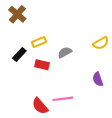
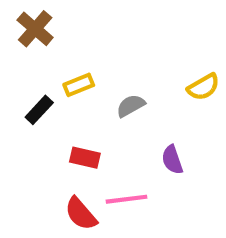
red rectangle: (42, 65) -> (85, 158), moved
purple semicircle: (98, 79) -> (172, 160), moved

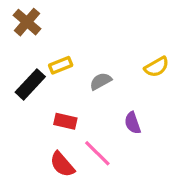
black rectangle: (39, 110) -> (30, 84), size x1.4
pink line: (127, 199) -> (97, 153), turned 52

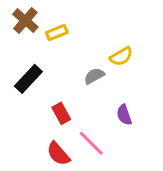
yellow rectangle: (61, 65) -> (57, 33), moved
yellow semicircle: (157, 67) -> (121, 56), moved
red rectangle: (65, 121) -> (61, 113), turned 48

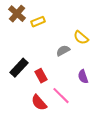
yellow semicircle: (121, 56) -> (81, 38), turned 70
black rectangle: (28, 79) -> (19, 68), moved

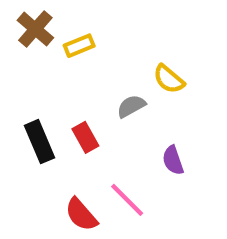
black rectangle: (19, 68) -> (39, 142), turned -66
red rectangle: (41, 76) -> (85, 137), moved

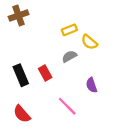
brown cross: (35, 29) -> (19, 15), turned 30
yellow rectangle: (79, 46) -> (69, 30), moved
red semicircle: (81, 215) -> (22, 114), moved

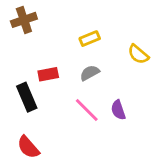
yellow semicircle: (89, 42) -> (138, 54), moved
red rectangle: (45, 73) -> (48, 74), moved, turned -72
pink line: (67, 106) -> (87, 110), moved

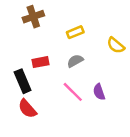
brown cross: (24, 20) -> (33, 17), moved
red semicircle: (28, 147) -> (27, 109), moved

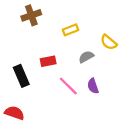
gray semicircle: (75, 61) -> (86, 57), moved
red rectangle: (40, 62) -> (48, 61), moved
red semicircle: (27, 109) -> (14, 113), moved, turned 150

